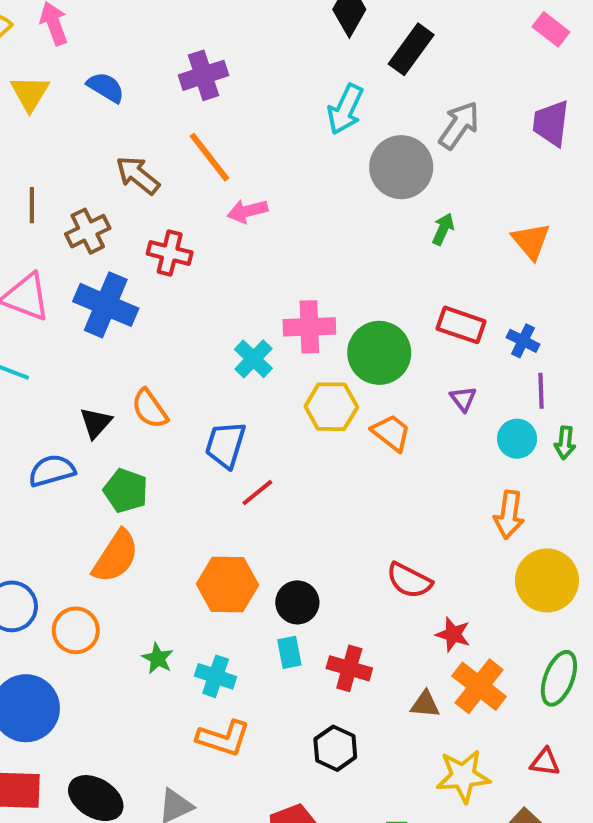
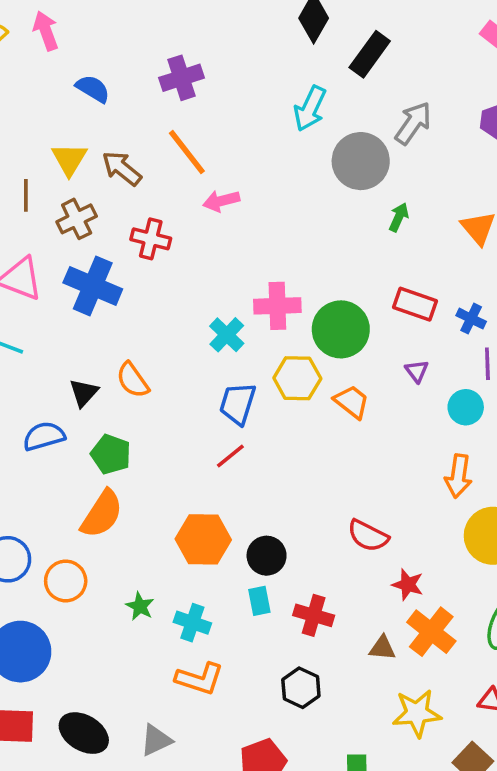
yellow triangle: (30, 93) -> (69, 159), moved
blue trapezoid: (226, 445) -> (238, 404), moved

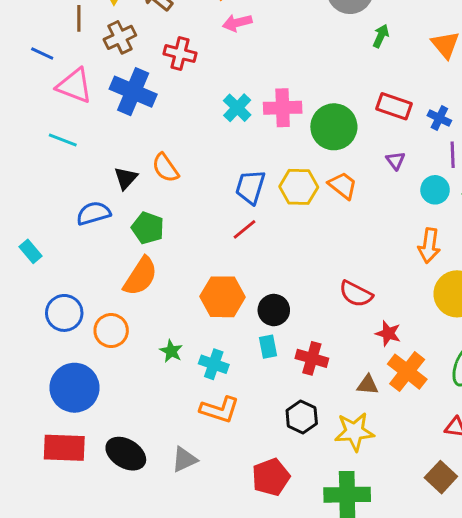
cyan cross: (227, 335) -> (237, 108), moved
yellow hexagon: (297, 378) -> (299, 187), moved
yellow star: (417, 713) -> (354, 432), moved

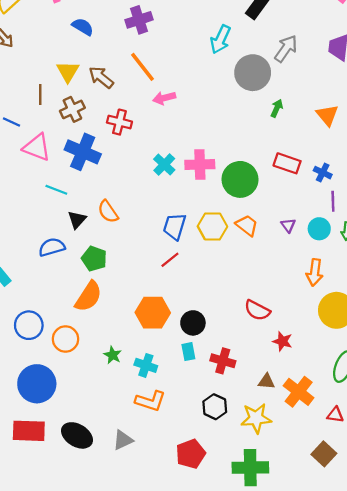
cyan line: (63, 140) -> (56, 190), moved
purple triangle: (395, 161) -> (288, 225), moved
orange cross: (407, 372) -> (299, 392), moved

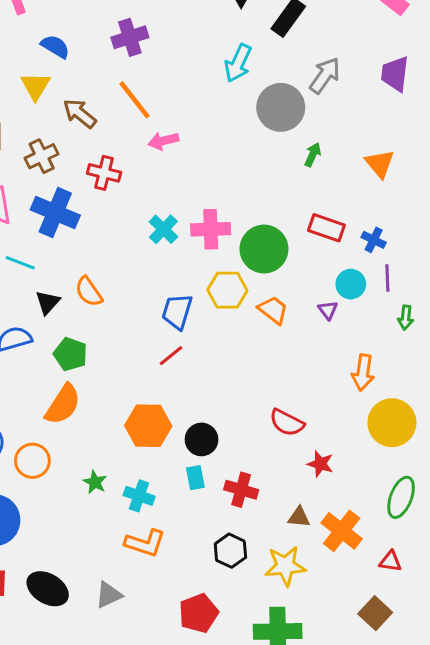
yellow triangle: (68, 72) -> (35, 86), moved
yellow hexagon: (212, 226) -> (227, 290), moved
cyan circle: (319, 229) -> (351, 284), moved

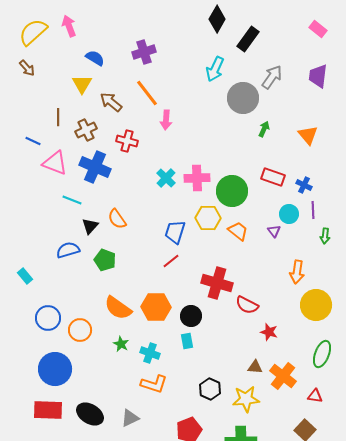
pink arrow: (163, 141) -> (166, 120), turned -72
orange semicircle: (63, 404) -> (118, 308), moved, turned 92
red cross: (241, 490) -> (217, 283), moved, size x1.4

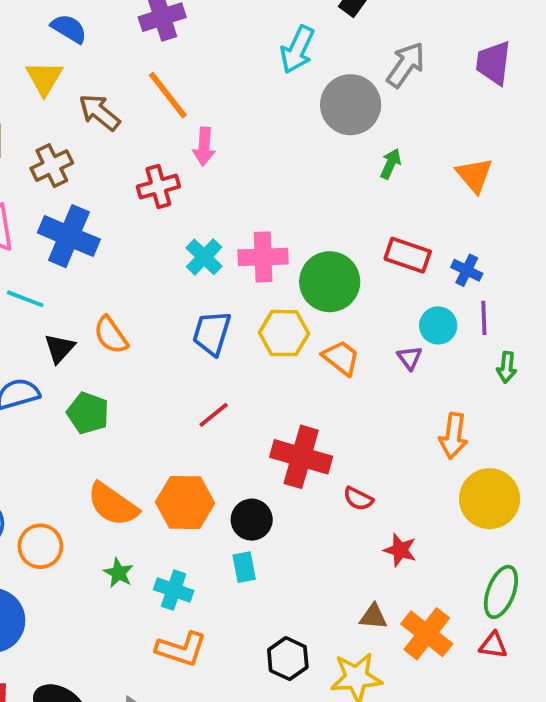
red cross: (127, 141) -> (158, 187), moved, turned -30
blue trapezoid: (175, 232) -> (212, 333), moved
red semicircle: (247, 305) -> (358, 499), size x0.7
red triangle: (315, 396) -> (493, 645), moved

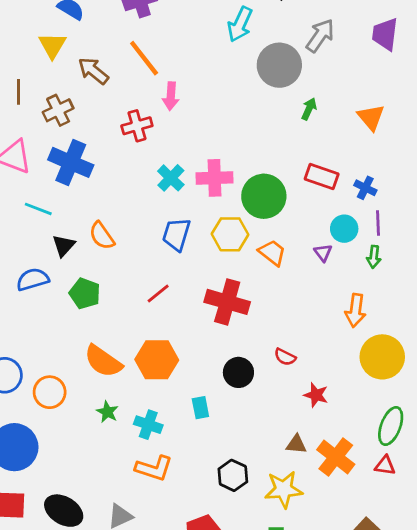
green arrow: (507, 367) -> (374, 257), moved
red line: (214, 415) -> (158, 294), moved
red cross: (301, 457) -> (227, 302), moved
black circle: (252, 520) -> (238, 372), moved

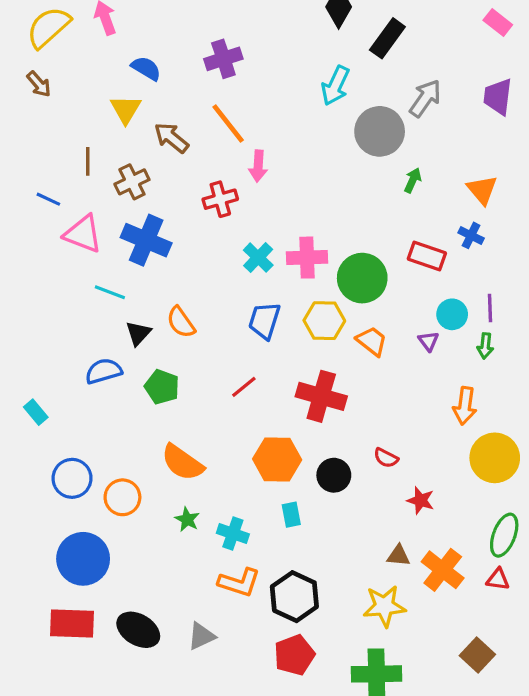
blue cross: (365, 188) -> (471, 235), moved
orange hexagon: (157, 360) -> (277, 459), moved
black hexagon: (233, 475) -> (294, 597), moved, size x1.4

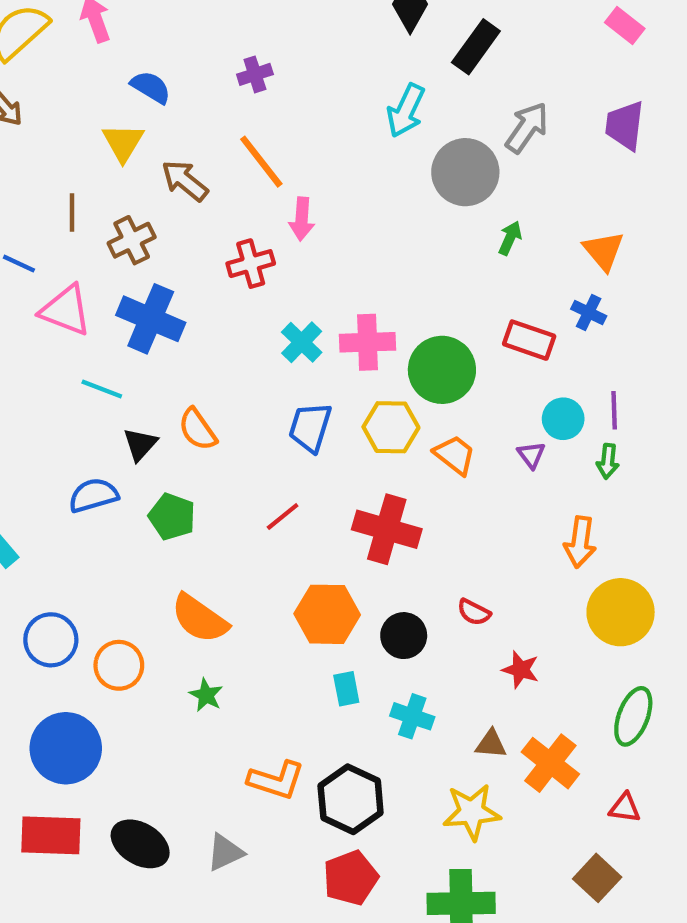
purple cross: (223, 59) -> (255, 74), size x0.7
cyan cross: (233, 534) -> (412, 716), moved
red triangle: (498, 579) -> (625, 808), moved

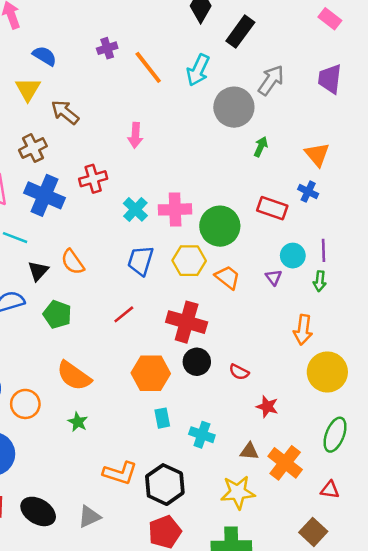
orange line: (261, 162) -> (148, 67), moved
red cross: (251, 264) -> (93, 179), moved
black circle: (404, 636) -> (197, 362), moved

